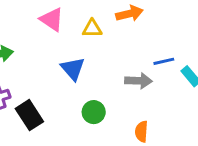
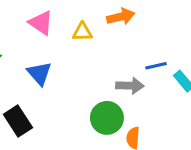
blue triangle: (73, 69) -> (39, 73), moved
green circle: (94, 112) -> (107, 118), moved, size x1.4

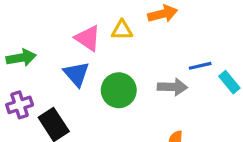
pink triangle: (41, 23) -> (88, 38), moved
green circle: (107, 118) -> (119, 90), moved

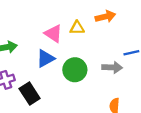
blue triangle: (76, 74) -> (45, 58), turned 42

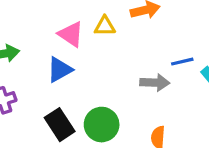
green circle: (75, 70) -> (102, 125), moved
black rectangle: (30, 94) -> (60, 125), moved

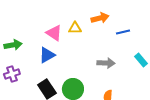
blue line: (182, 62) -> (123, 32), moved

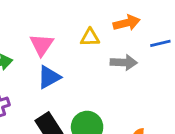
pink triangle: (54, 33) -> (42, 45), moved, turned 30
gray arrow: (106, 63) -> (124, 62), moved

